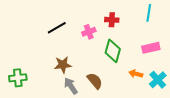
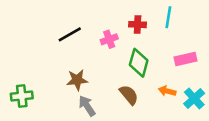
cyan line: (149, 13) -> (168, 17), moved
brown semicircle: (95, 81) -> (129, 95), moved

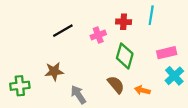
brown star: (77, 80) -> (54, 71), moved
orange arrow: (167, 91) -> (142, 90), moved
cyan cross: (194, 98) -> (174, 76), moved

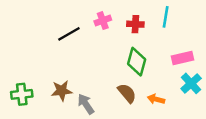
pink cross: (98, 35) -> (103, 21), moved
brown star: (54, 71) -> (62, 91), moved

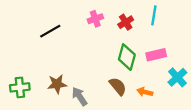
red cross: (135, 24) -> (126, 22), turned -35
black line: (69, 34) -> (50, 31), moved
pink rectangle: (183, 58) -> (156, 55), moved

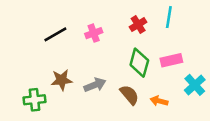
pink cross: (95, 19) -> (94, 33), moved
brown star: (57, 84) -> (62, 80), moved
green cross: (20, 87) -> (34, 100), moved
gray arrow: (80, 96) -> (95, 85), moved, turned 102

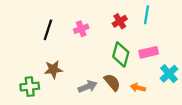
black line: (55, 34) -> (48, 30), turned -42
gray arrow: (95, 85) -> (88, 87), moved

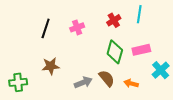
green cross: (30, 87) -> (18, 82), moved

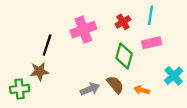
pink cross: (77, 27) -> (83, 30), size x1.6
black line: (46, 28) -> (47, 45), moved
pink rectangle: (141, 50) -> (152, 43), moved
brown star: (51, 66) -> (39, 71), moved

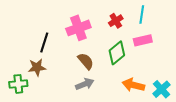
green diamond: (124, 56) -> (117, 53), turned 35
cyan cross: (174, 76) -> (161, 89), moved
brown semicircle: (115, 85) -> (86, 61), moved
orange arrow: (142, 90) -> (133, 85), size x1.5

